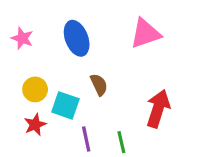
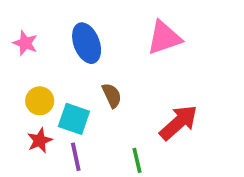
red arrow: (158, 109) -> (179, 122), turned 30
purple line: (86, 139) -> (76, 157), moved

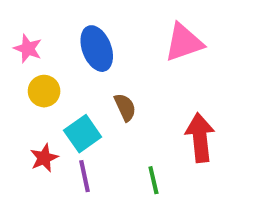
yellow circle: (40, 101) -> (44, 91), moved
cyan square: (74, 119) -> (83, 134), turned 36
red arrow: (179, 122) -> (200, 138), turned -54

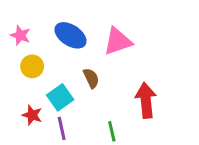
pink triangle: (184, 42) -> (118, 41), moved
blue ellipse: (97, 49) -> (71, 35), turned -36
red star: (44, 158) -> (32, 115), turned -30

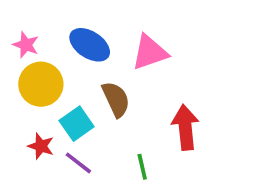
yellow circle: (32, 66) -> (41, 84), size x1.5
brown semicircle: (91, 78) -> (116, 99), size x1.4
purple line: (62, 128) -> (78, 163), turned -40

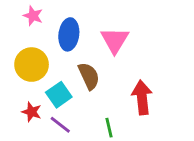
pink star: (26, 45) -> (33, 16), moved
blue ellipse: (90, 45) -> (69, 34), turned 64
pink triangle: (150, 52) -> (115, 40), turned -40

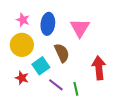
pink star: (33, 16) -> (23, 20), moved
purple line: (60, 125) -> (56, 85), moved

